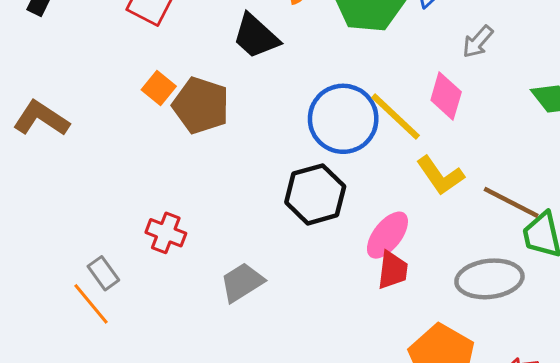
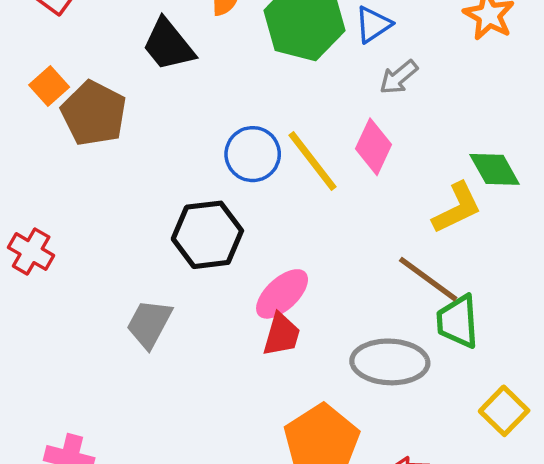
gray arrow: (478, 42) -> (399, 77), moved
blue circle: (343, 119) -> (253, 154), size x0.7
yellow L-shape: (440, 176) -> (457, 208), moved, turned -90
gray trapezoid: (242, 282) -> (149, 324), moved, turned -39

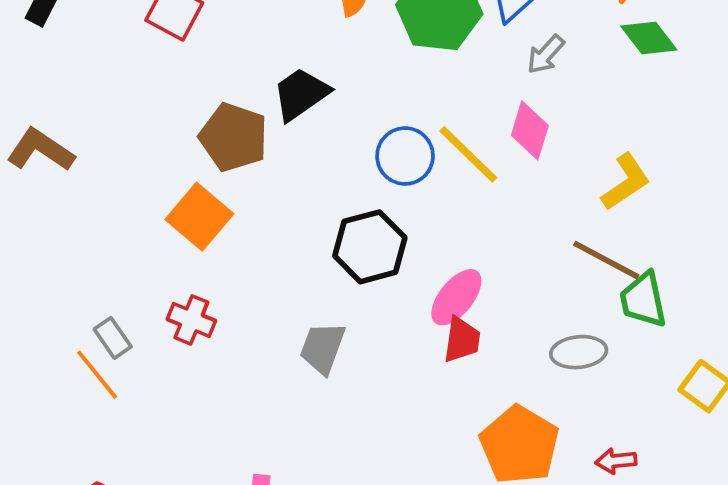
black trapezoid: (168, 45) -> (301, 94), moved, turned 102
orange square: (49, 86) -> (199, 217), moved, size x1.6
green diamond: (495, 169) -> (649, 38), moved
red cross: (31, 252) -> (191, 320), moved
gray ellipse: (390, 362) -> (579, 352), size x0.7

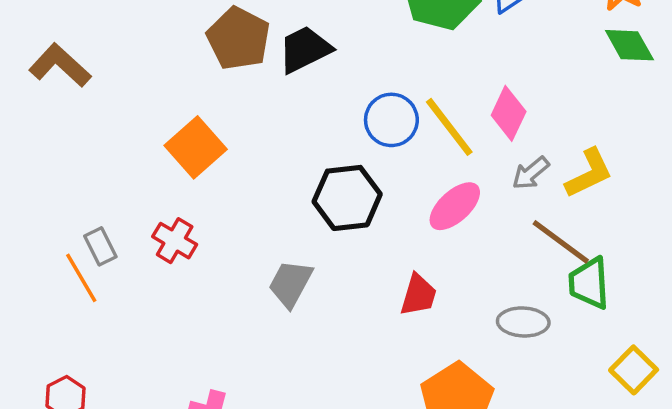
gray arrow: (546, 54) -> (531, 173), moved
brown pentagon: (234, 137) -> (238, 38), moved
pink ellipse: (456, 297) -> (455, 206), moved

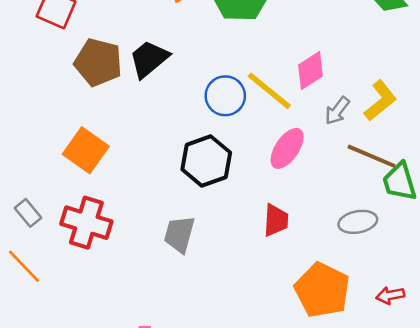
pink diamond: (509, 113) -> (311, 71), turned 45
red cross: (175, 241) -> (86, 223), size x1.5
gray rectangle: (100, 246) -> (28, 213), moved

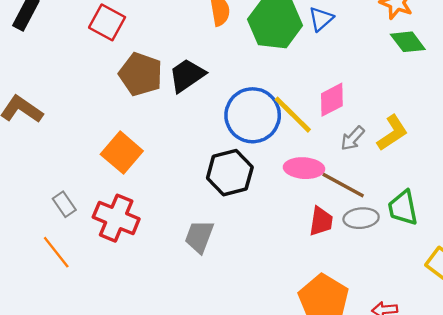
blue circle: (225, 96) -> (253, 115), size x1.5
pink ellipse: (287, 148) -> (304, 168), turned 54
brown line: (372, 156) -> (343, 185), moved
red trapezoid: (276, 220) -> (321, 221), moved
gray ellipse: (358, 222) -> (361, 218), moved

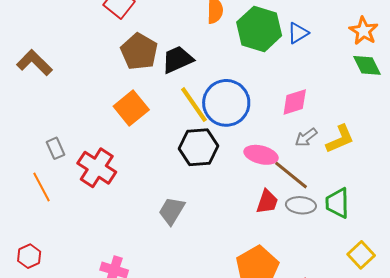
yellow line: (293, 115) -> (194, 105), moved
orange square: (122, 153) -> (131, 108), moved
gray trapezoid: (199, 236) -> (172, 211), moved

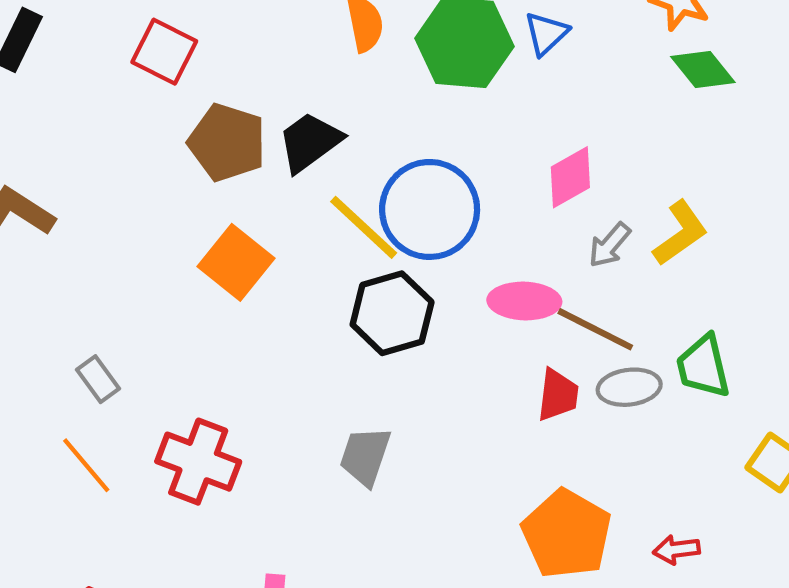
red cross: (97, 168) -> (198, 462), moved

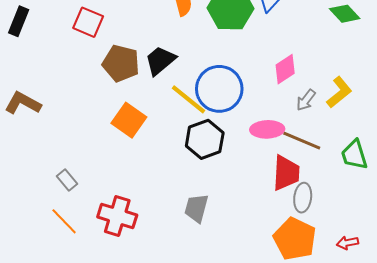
gray ellipse: (629, 387) -> (303, 198), moved, turned -72
red trapezoid: (558, 395) -> (286, 173), size x1.4

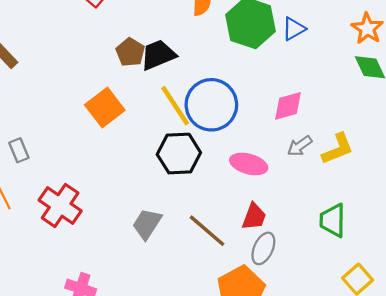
brown pentagon: (121, 63) -> (130, 52), moved, size x0.7
brown line: (302, 141) -> (207, 231), moved
red trapezoid: (286, 173) -> (254, 217), size x0.7

